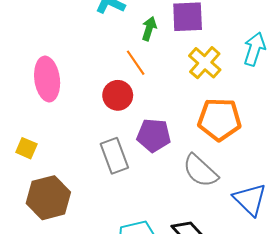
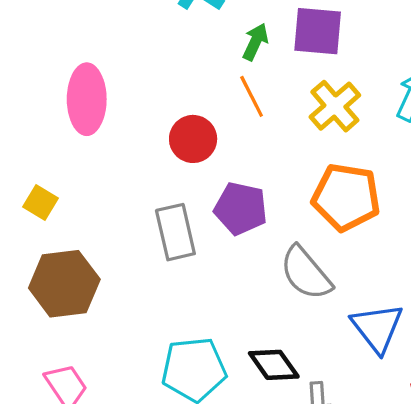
orange line: (136, 63) -> (252, 96), moved

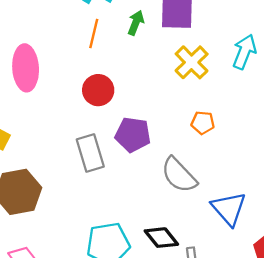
orange line: (252, 96) -> (94, 34), moved, turned 44
orange pentagon: (346, 197) -> (203, 123), size x0.5

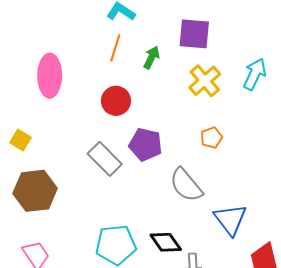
green arrow: (136, 23) -> (151, 57), moved
orange pentagon: (203, 123) -> (211, 138), turned -30
gray rectangle: (90, 153) -> (105, 159), turned -32

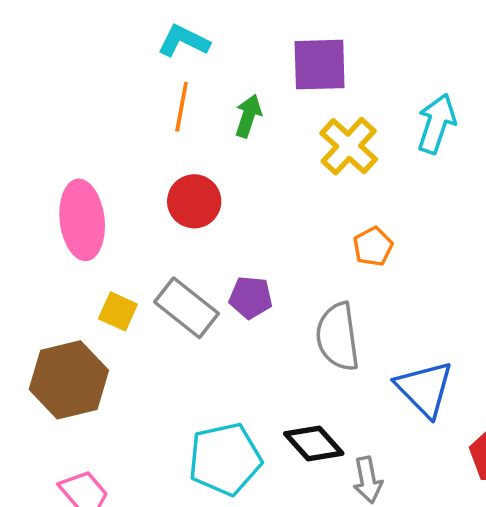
pink ellipse: (50, 76) -> (82, 220), moved
yellow square: (20, 140) -> (118, 311), moved
purple pentagon: (146, 144) -> (251, 297), moved, size x0.7
gray semicircle: (186, 185) -> (338, 337), turned 39

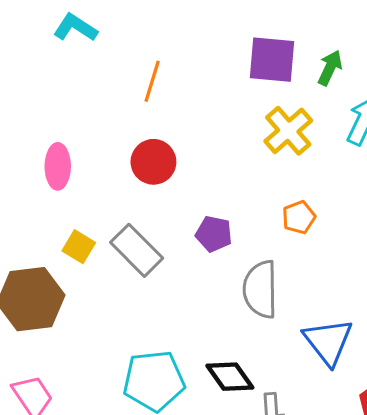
cyan L-shape: (184, 41) -> (75, 28), moved
green arrow: (248, 116) -> (330, 68), moved
pink ellipse: (82, 220) -> (58, 166), size x0.7
purple pentagon: (251, 297) -> (214, 234), moved

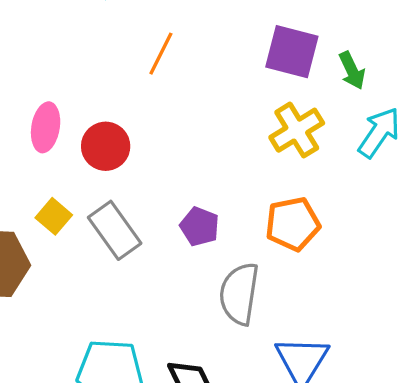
green arrow: (330, 68) -> (352, 71), turned 120
red circle: (153, 162) -> (106, 146), moved
orange pentagon: (299, 217) -> (293, 224), size x1.5

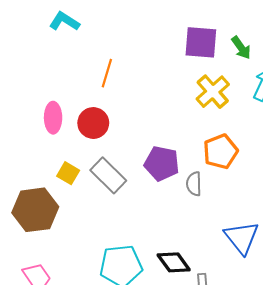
orange line: (161, 54) -> (107, 73), moved
purple pentagon: (200, 227) -> (162, 164), size x1.4
gray semicircle: (239, 294) -> (194, 184), moved, size x0.6

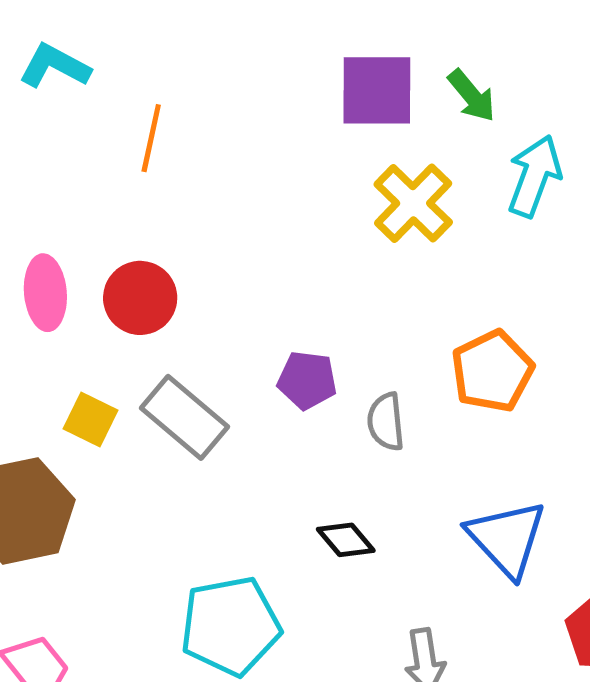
orange line: (107, 73) -> (151, 138), moved
orange pentagon: (221, 152) -> (492, 371), moved
purple pentagon: (162, 164) -> (307, 380), size x0.7
black diamond: (174, 262) -> (346, 540), moved, size x0.7

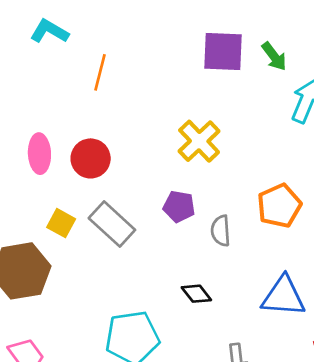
yellow cross: (413, 203) -> (199, 141), moved
blue triangle: (507, 538) -> (283, 296), turned -45

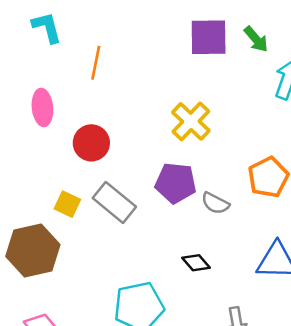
cyan L-shape: (49, 31) -> (47, 27), turned 48
pink ellipse: (39, 154) -> (42, 107), moved
purple pentagon: (179, 207) -> (176, 183), size x1.4
gray semicircle: (221, 231) -> (215, 203), turned -56

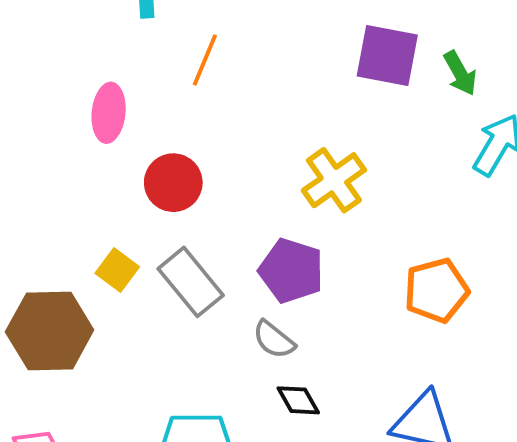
gray semicircle: (215, 203) -> (274, 340), moved

